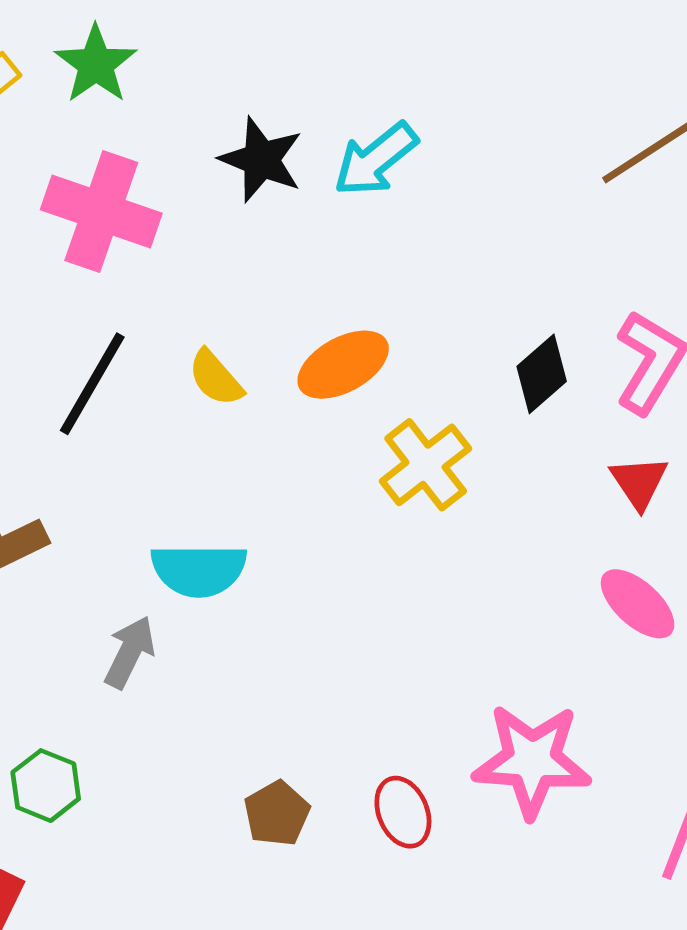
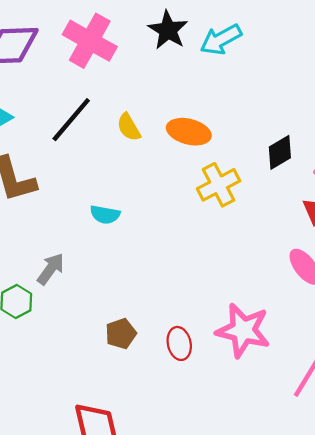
orange ellipse: (343, 365) -> (189, 132), turned 33
cyan semicircle: (199, 570) -> (105, 215), size x0.7
gray arrow: (130, 652) -> (51, 269), moved

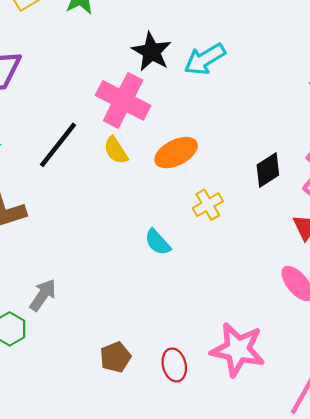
pink cross: (90, 41) -> (123, 100), moved
orange ellipse: (189, 132) -> (176, 153), turned -39
yellow cross: (219, 185) -> (208, 205), size x0.7
cyan semicircle: (105, 215) -> (158, 242), moved, turned 40

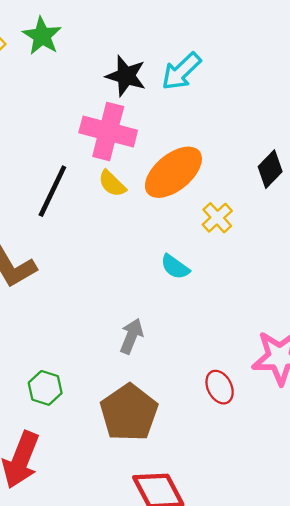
orange ellipse: (176, 153) -> (173, 172), size x1.4
gray arrow: (43, 295) -> (131, 336), moved
brown pentagon: (115, 357) -> (129, 413), moved, size x1.8

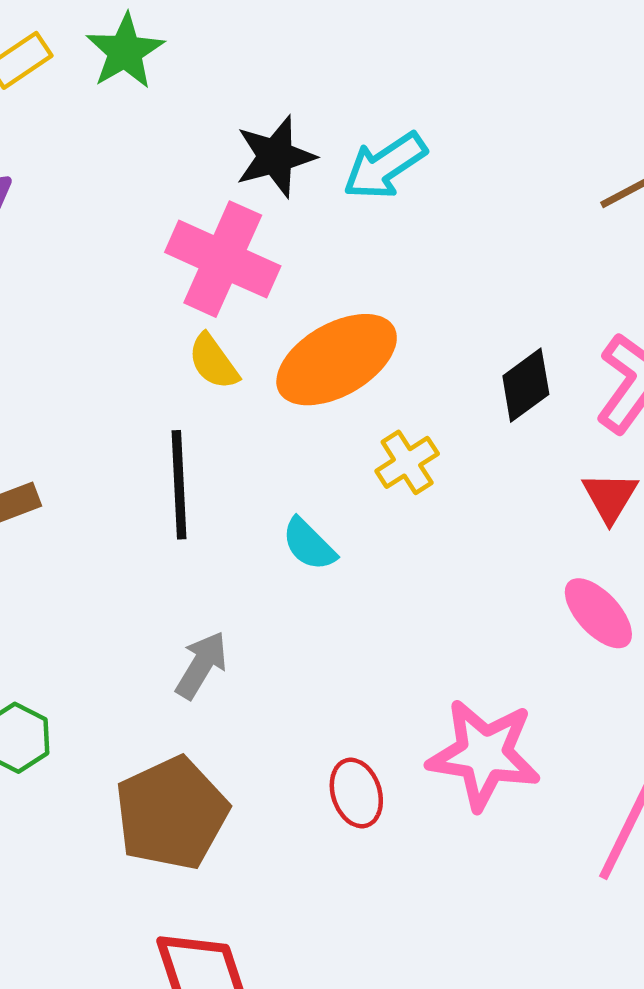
black star: (126, 76) -> (275, 157), turned 30
black line: (52, 191) -> (179, 485), moved, turned -38

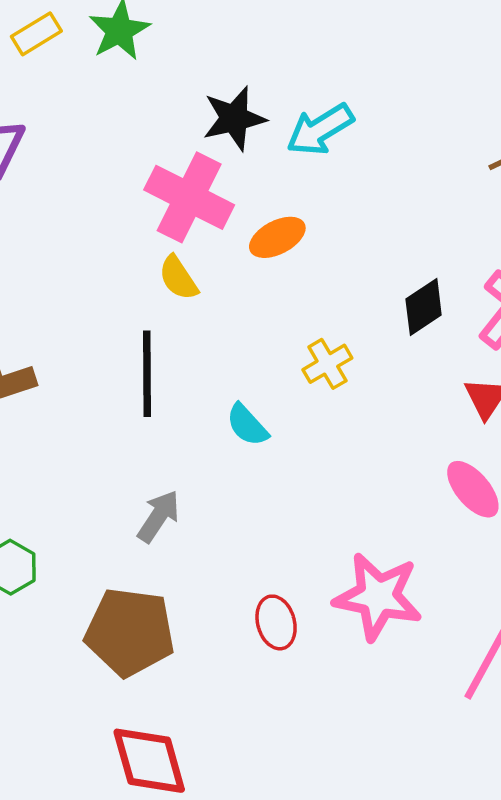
orange ellipse: (337, 360) -> (277, 237), moved, size x0.6
brown pentagon: (172, 813) -> (130, 632), turned 30

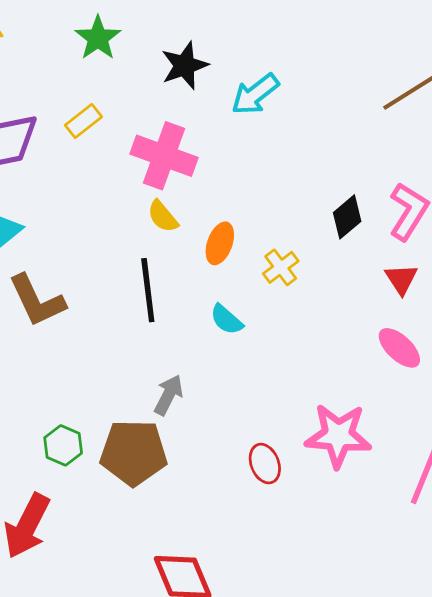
yellow rectangle: (36, 34) -> (83, 121), moved
black star: (234, 118) -> (185, 66), moved
orange ellipse: (277, 237) -> (220, 243), moved, turned -36
brown pentagon: (130, 632) -> (134, 453), moved

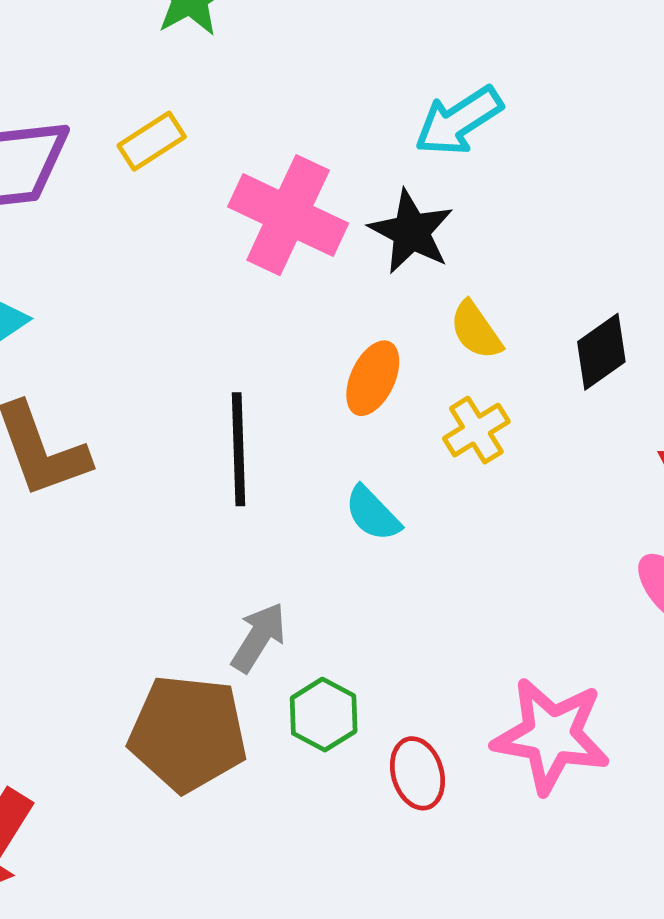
black star: (185, 66) -> (411, 232), moved, turned -30
yellow semicircle: (163, 216) -> (476, 330), moved
green hexagon: (63, 445) -> (324, 715), moved

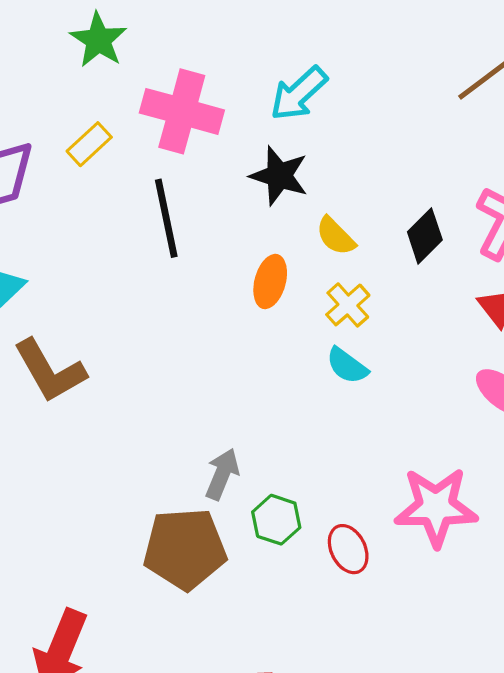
pink cross: (288, 215) -> (182, 111), moved
black line: (238, 449) -> (166, 218), moved
cyan semicircle: (373, 514) -> (347, 366), moved

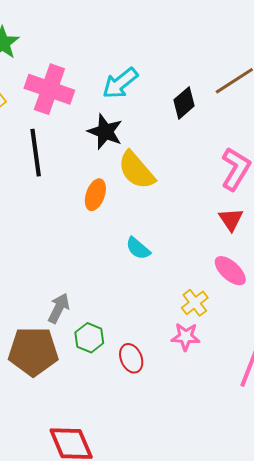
yellow semicircle: (336, 236) -> (136, 170), size x1.6
black diamond: (425, 236) -> (184, 103), moved
yellow cross: (348, 305) -> (195, 303), moved
pink star: (436, 507) -> (186, 337), size x0.6

